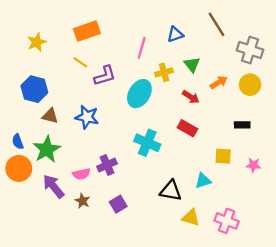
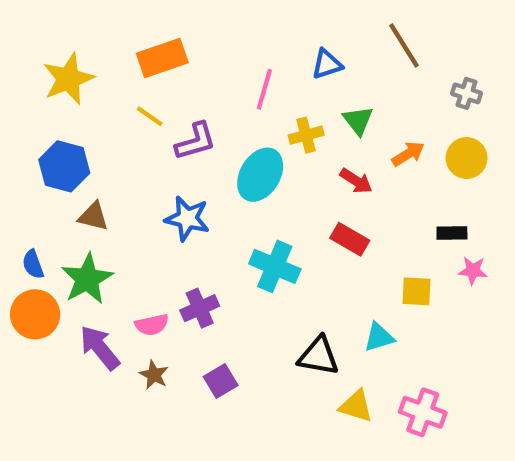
yellow star: (37, 42) -> (68, 79), size x1.4
gray cross: (250, 50) -> (467, 93), size x0.6
blue star: (87, 117) -> (187, 218), moved
pink star: (253, 165) -> (473, 271), moved

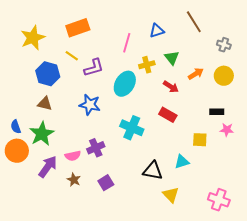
blue hexagon: (64, 166) -> (48, 74), moved
purple arrow: (100, 348) -> (48, 167), turned 75
yellow triangle: (356, 406) -> (171, 195), turned 30
pink cross: (423, 412) -> (219, 200), moved

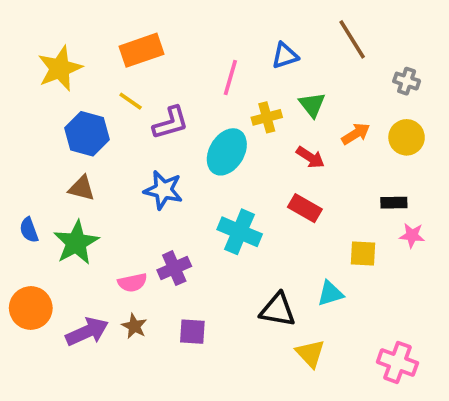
orange circle: (17, 151) -> (31, 308), moved
purple arrow: (48, 167) -> (87, 332), moved, turned 30
purple square: (106, 183) -> (192, 332), turned 35

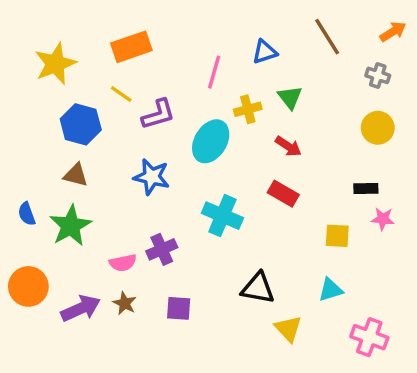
orange arrow: (356, 134) -> (393, 32), moved
cyan triangle: (330, 293) -> (330, 290), moved

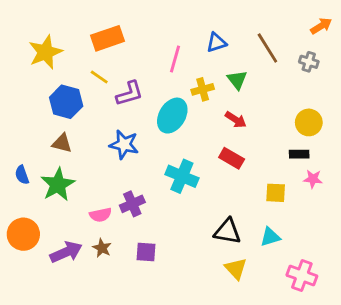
brown line: (327, 37) -> (267, 48), moved
yellow circle: (378, 128) -> (309, 122), moved
black triangle: (258, 288) -> (227, 231), moved

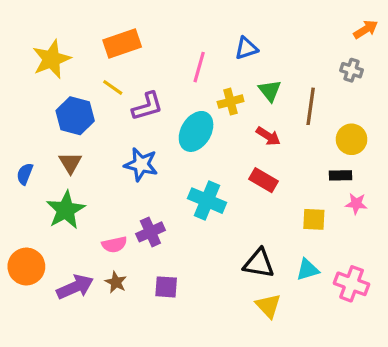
brown line: (267, 48) -> (311, 106), moved, turned 40
brown triangle: (62, 143) -> (70, 163), turned 45
blue semicircle: (22, 175) -> (25, 174), moved, turned 42
pink cross: (302, 276) -> (352, 284), moved

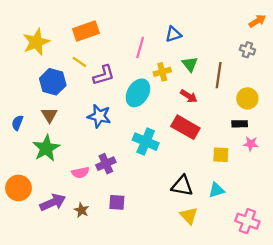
red rectangle: (264, 180) -> (185, 127), size x1.4
brown star: (116, 282) -> (82, 210), moved
pink cross: (352, 284) -> (247, 221), moved

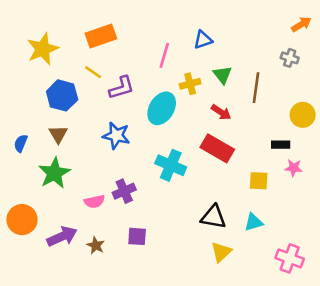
yellow circle: (247, 98) -> (303, 115), moved
yellow triangle: (189, 216) -> (221, 252), turned 30

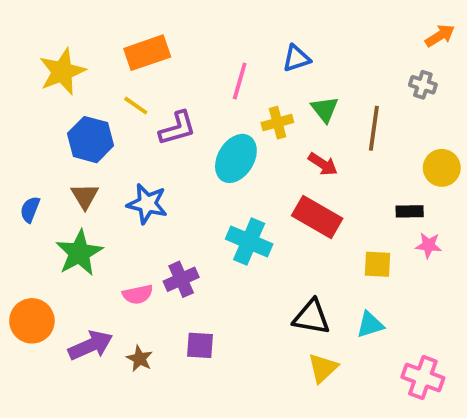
blue star: (116, 136) -> (147, 204), moved

